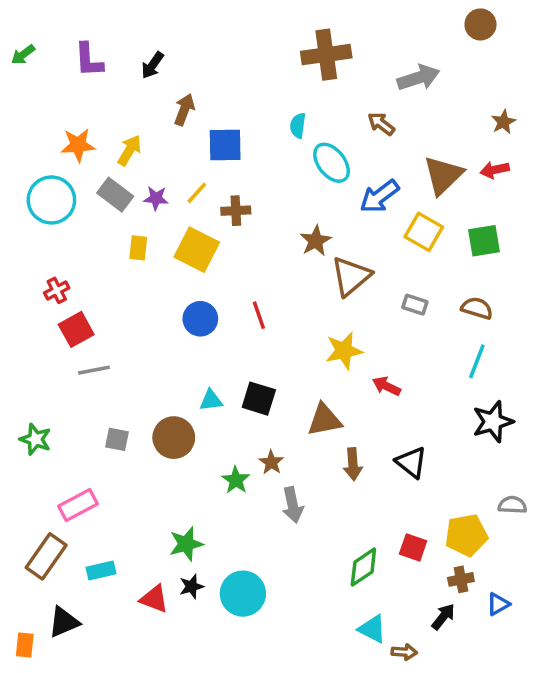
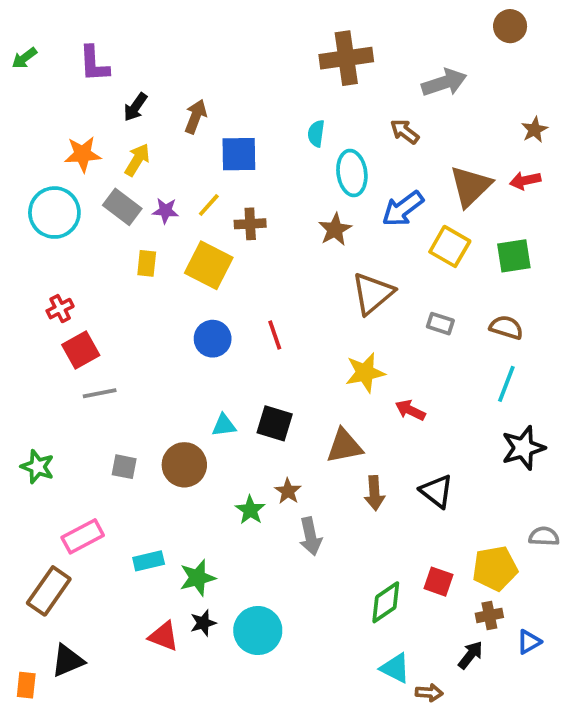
black arrow: (152, 65) -> (135, 107), moved
cyan ellipse: (332, 163) -> (352, 173), turned 30
brown star: (316, 241) -> (335, 229), moved
cyan rectangle: (101, 571) -> (149, 561), moved

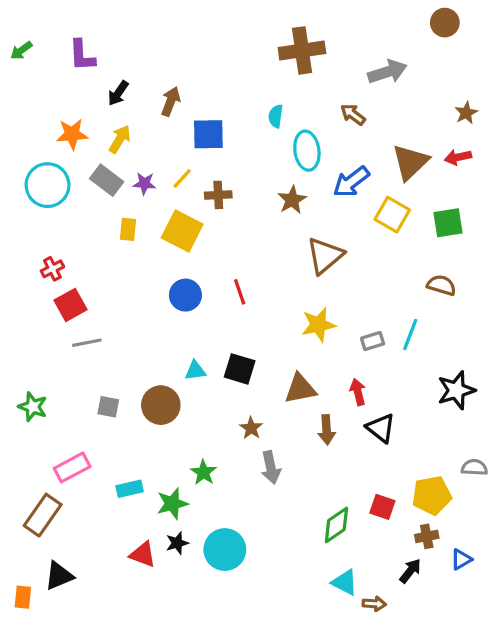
gray rectangle: (440, 324) -> (373, 341), moved, turned -35
cyan line: (506, 384) -> (410, 334), moved
red arrow: (410, 410) -> (358, 392), moved, turned 50
green star: (250, 510) -> (203, 472), moved

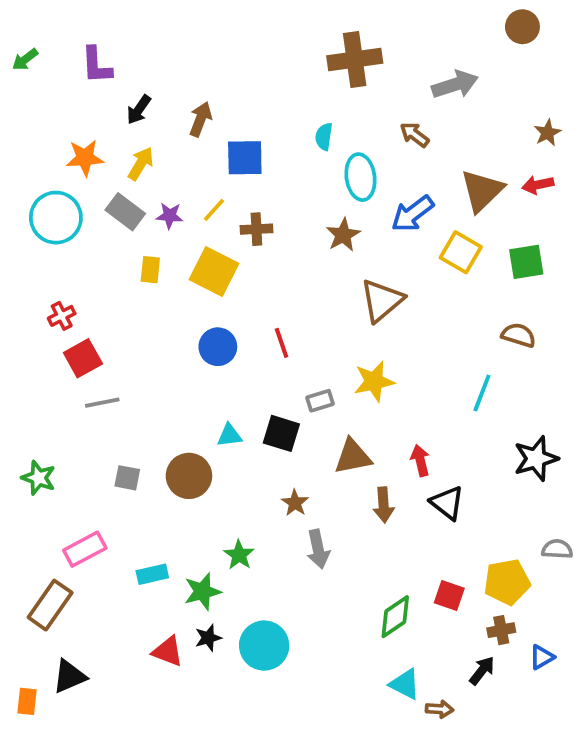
gray rectangle: (373, 341) -> (320, 401), moved

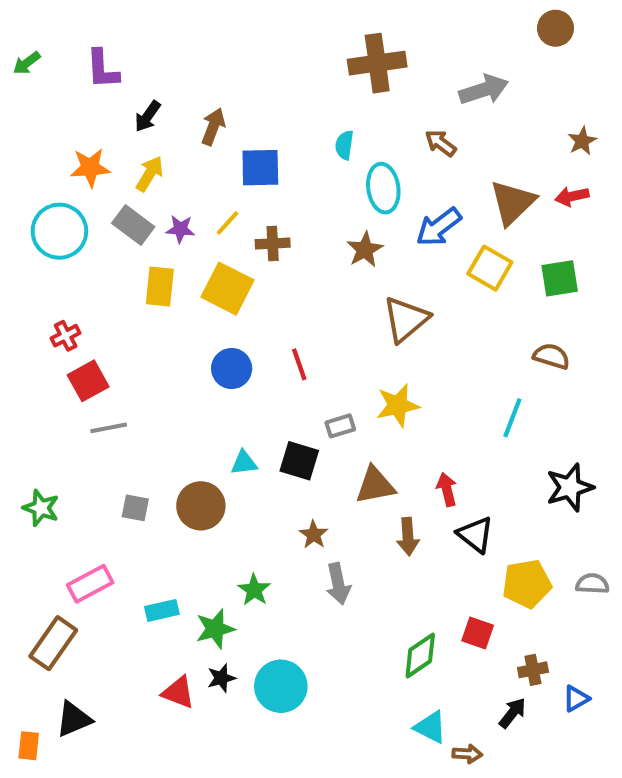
yellow rectangle: (150, 270) -> (160, 287), size x1.4
yellow pentagon: (507, 582) -> (527, 584), moved

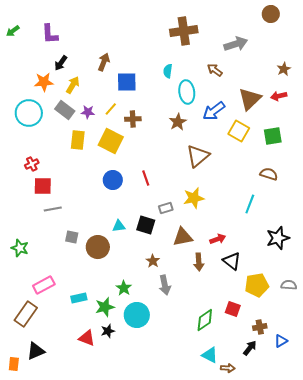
black arrow: (148, 116) -> (61, 63), moved
red square: (88, 381) -> (43, 186), turned 30
red arrow: (447, 489) -> (218, 239), turned 84
gray square: (135, 508) -> (72, 237), moved
cyan circle: (281, 686) -> (137, 315), moved

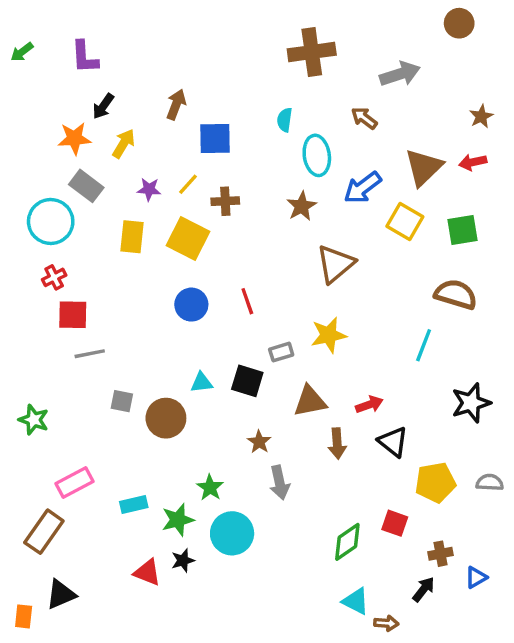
gray rectangle: (65, 110) -> (86, 186), moved
cyan circle: (29, 113) -> (51, 222), moved
brown semicircle: (269, 174) -> (456, 294), size x1.4

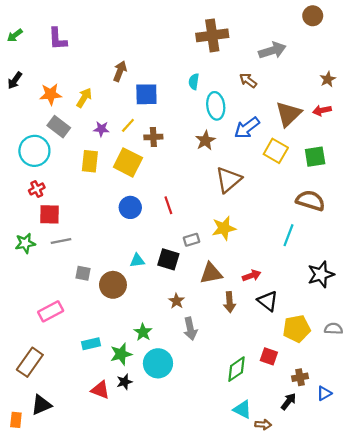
black arrow: (103, 106) -> (15, 80), moved
green star: (34, 420) -> (25, 243), moved, turned -30
pink rectangle: (74, 483) -> (51, 311), moved

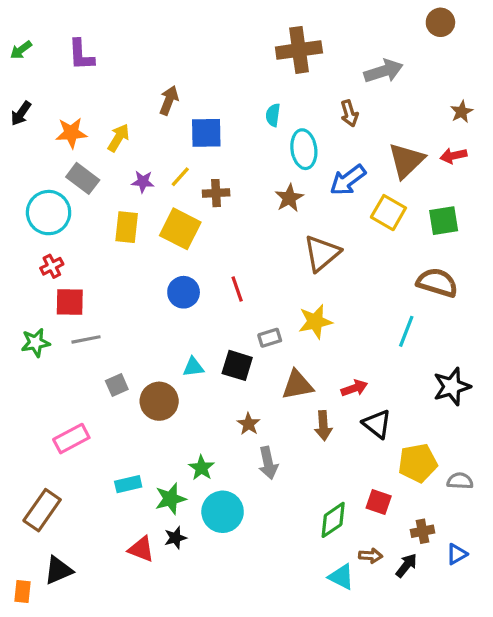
brown arrow: (248, 80) -> (349, 113), turned -144
gray square: (83, 273) -> (117, 385), turned -35
gray semicircle: (334, 329) -> (460, 481), moved
brown arrow: (263, 425) -> (371, 556), moved

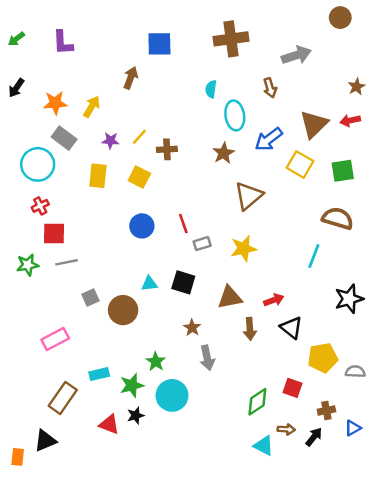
blue square: (206, 133) -> (159, 44), moved
yellow square: (180, 229) -> (139, 177), size x0.7
gray rectangle: (270, 338) -> (202, 244), moved
brown rectangle: (42, 510) -> (63, 398), moved

